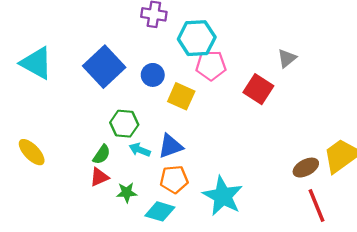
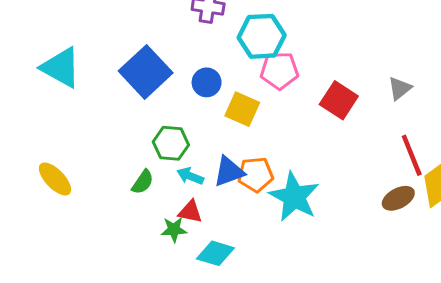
gray triangle: (287, 58) -> (400, 88), moved
red triangle: (99, 177) -> (190, 212), moved, turned 36
orange pentagon: (174, 179) -> (256, 175), moved
cyan star: (223, 196) -> (294, 197), moved
red line: (317, 206) -> (412, 155), moved

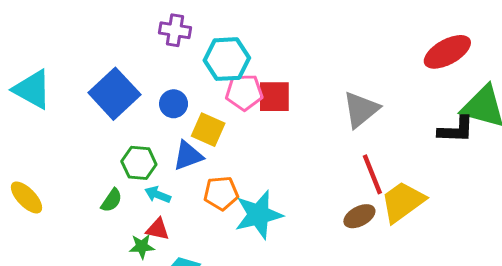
gray triangle: (400, 88) -> (361, 110), size x1.6
red square: (339, 100) -> (274, 97), moved, turned -33
blue triangle: (229, 172) -> (188, 156), moved
cyan star: (294, 197) -> (259, 215), turned 30

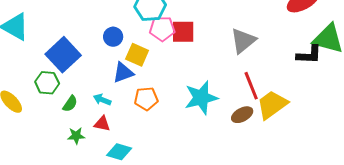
blue square: (114, 94) -> (63, 55), moved
green hexagon: (139, 163) -> (47, 83), moved
cyan star: (259, 215) -> (201, 98), moved
green star: (142, 246) -> (76, 136), moved

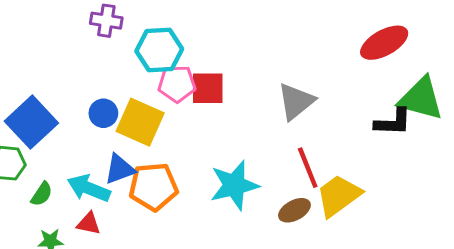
blue circle: (113, 37) -> (103, 113), moved
yellow square: (137, 55) -> (140, 122), size x1.4
blue triangle: (123, 73) -> (120, 169), moved
orange pentagon: (146, 99) -> (153, 187), size x1.4
cyan arrow: (102, 100) -> (89, 188), size x1.6

